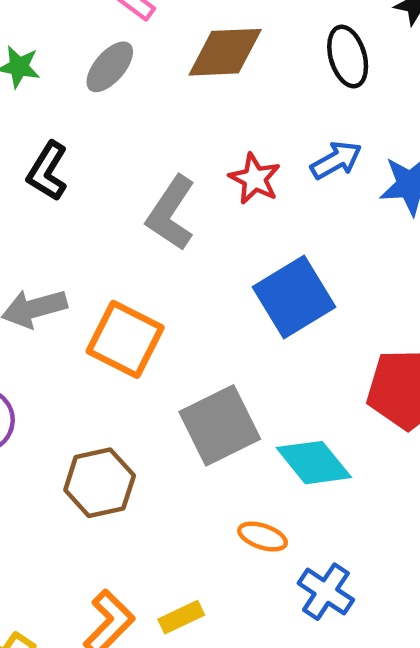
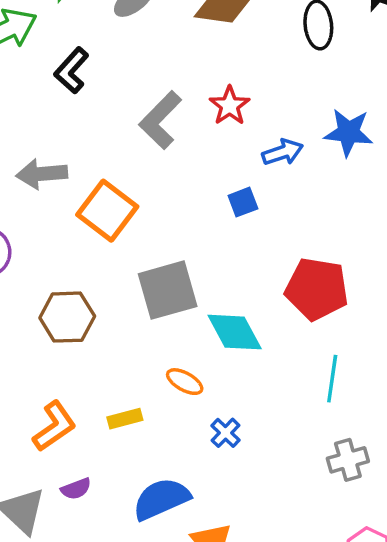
blue arrow: (336, 160) -> (283, 152), moved
blue square: (294, 297) -> (243, 202), size x0.5
blue cross: (326, 592) -> (226, 433), size x0.7
yellow rectangle: (181, 617) -> (125, 419), moved

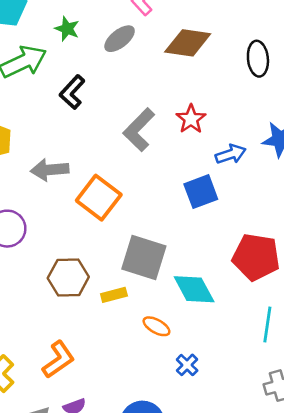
blue square: (243, 202) -> (201, 192), size x1.5
gray square: (168, 290) -> (144, 257), turned 33
yellow rectangle: (125, 419) -> (114, 295), moved

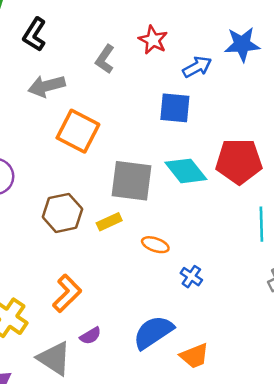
gray L-shape: (139, 130) -> (105, 59), size x0.7
gray arrow: (50, 170) -> (47, 86), moved
blue square: (201, 192) -> (175, 108), turned 36
cyan diamond: (194, 289) -> (186, 171), moved

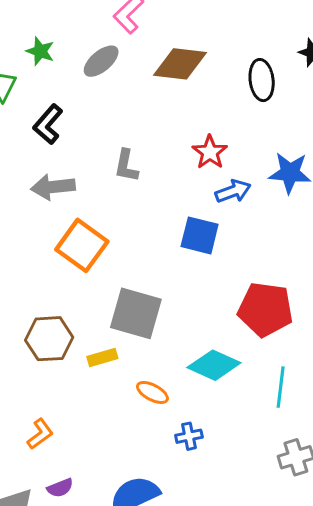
red star: (153, 40) -> (210, 152), moved
gray L-shape: (105, 59) -> (126, 166), turned -32
cyan diamond: (186, 171) -> (214, 365), moved, turned -36
blue cross: (191, 277) -> (189, 436), turned 35
orange L-shape: (67, 293) -> (40, 434), size x0.7

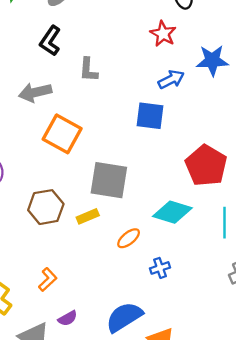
black L-shape: (48, 124) -> (50, 41), moved
red star: (210, 152) -> (163, 34), moved
red pentagon: (265, 309) -> (206, 166), turned 30
orange ellipse: (152, 392) -> (129, 238), turned -60

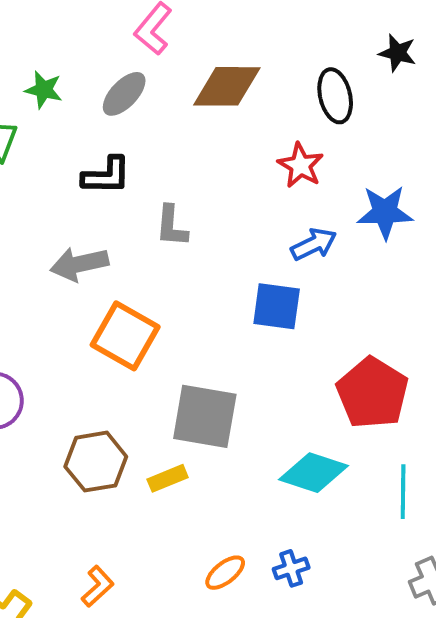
black L-shape: (50, 41) -> (106, 176), turned -124
orange ellipse: (129, 238) -> (225, 573), moved

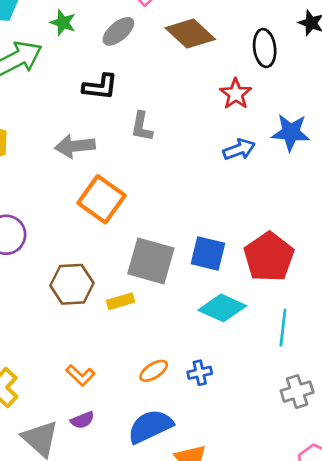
brown diamond: (227, 86) -> (190, 34), turned 36
blue square: (277, 306) -> (208, 253), moved
orange L-shape: (98, 586) -> (80, 375), moved, turned 80

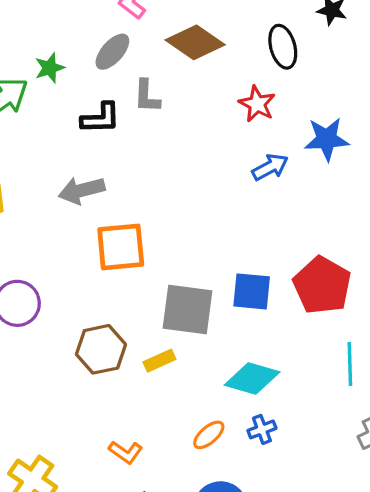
green star: (63, 23) -> (50, 68), moved, turned -30
gray L-shape: (142, 127) -> (147, 96), moved
orange square: (101, 199) -> (121, 247), turned -33
cyan diamond: (222, 308) -> (252, 379), moved

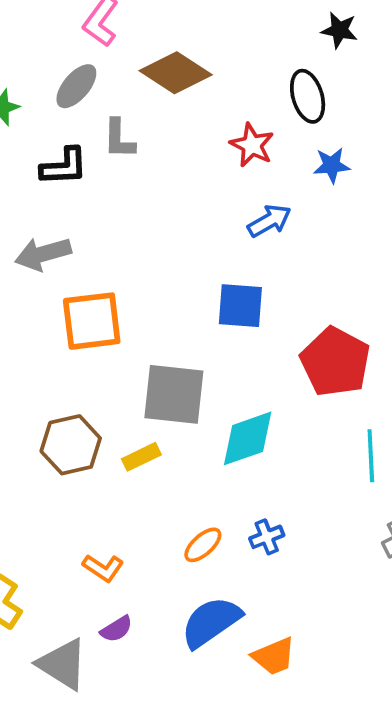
black ellipse: (283, 47) -> (308, 96), moved
blue star: (327, 139) -> (332, 165), moved, size x0.7
blue square: (252, 291) -> (240, 306), moved
cyan diamond: (252, 379) -> (248, 438), moved, turned -34

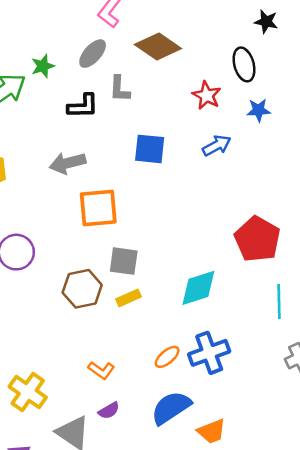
blue square: (240, 306) -> (150, 149), moved
gray square: (174, 394) -> (124, 261), moved, size x0.7
blue cross: (267, 537) -> (209, 353), size x1.8

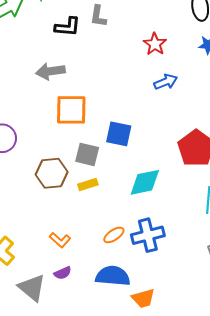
red star: (207, 95) -> (155, 44), moved
blue arrow: (217, 145) -> (166, 82), moved
blue square: (150, 149) -> (119, 134), moved
blue semicircle: (171, 408) -> (113, 276), turned 32

